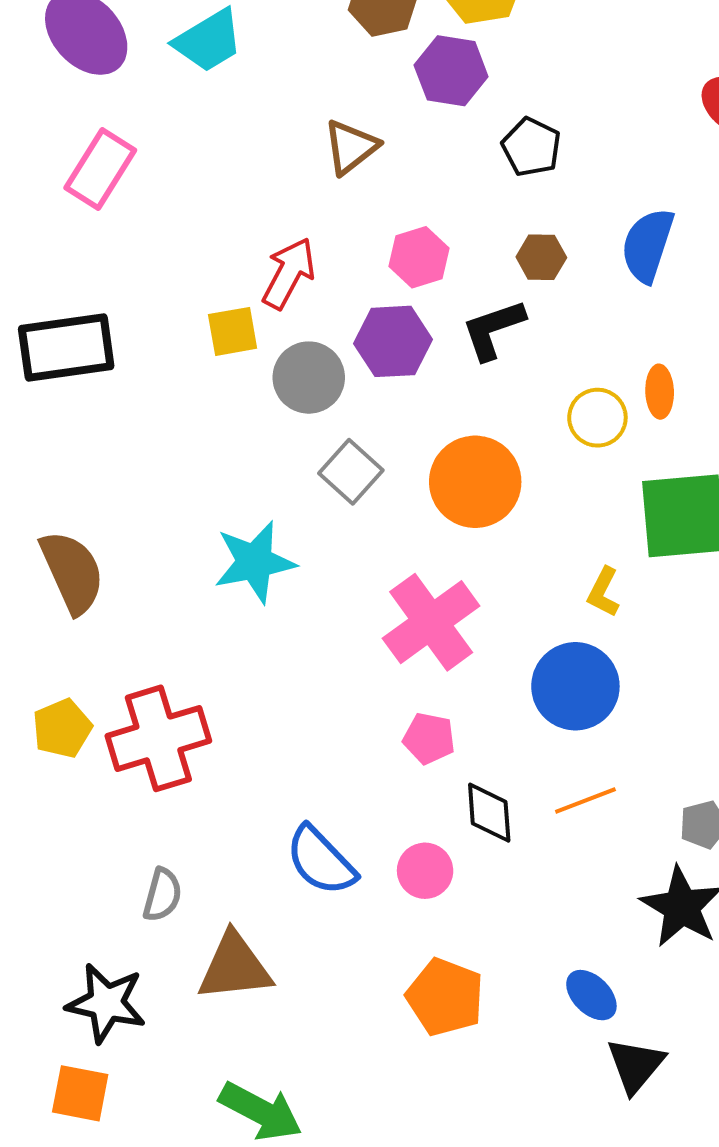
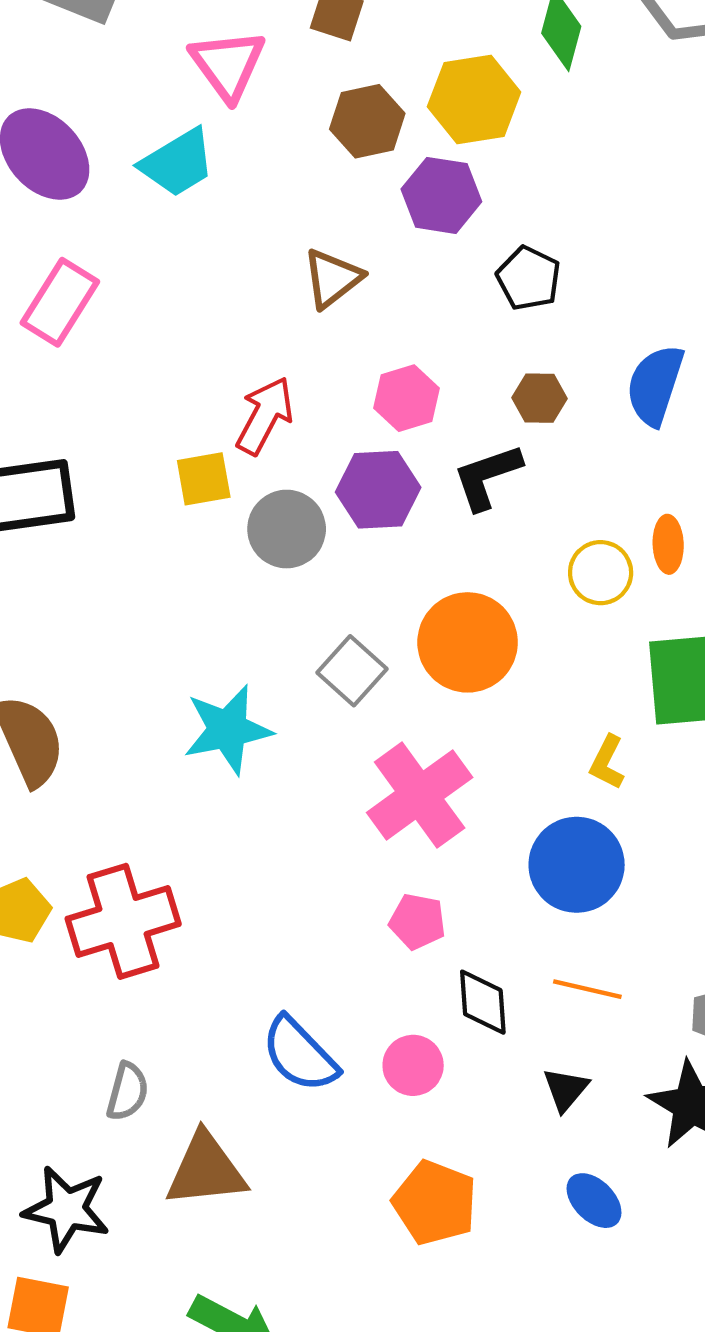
gray square: (351, 472) -> (352, 671), moved
orange line: (585, 801) -> (587, 989), turned 34
black triangle: (636, 1065) -> (566, 1089), moved, size x0.7

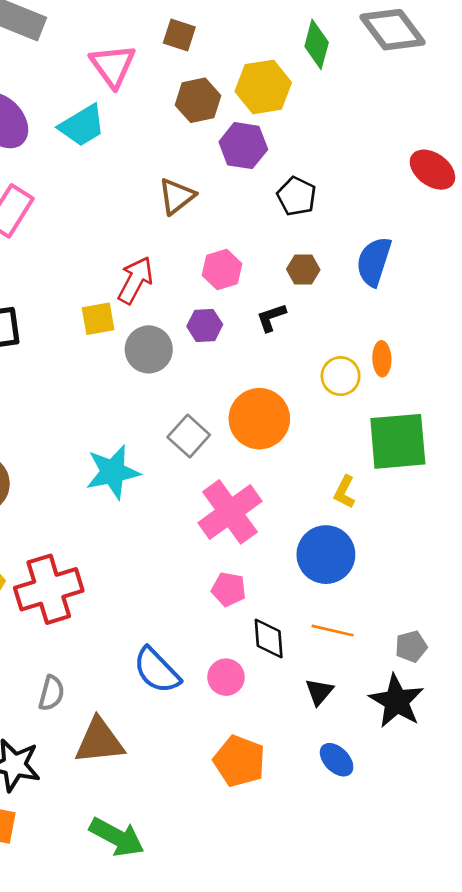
black L-shape: (487, 477) -> (271, 317), size x0.7
purple hexagon: (378, 490) -> (205, 325), size x0.7

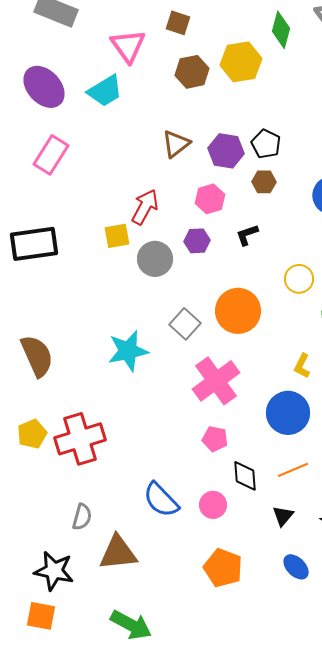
purple hexagon: (243, 146) -> (226, 151), moved
brown hexagon: (303, 269) -> (264, 182), moved
orange line: (333, 631) -> (293, 470), turned -36

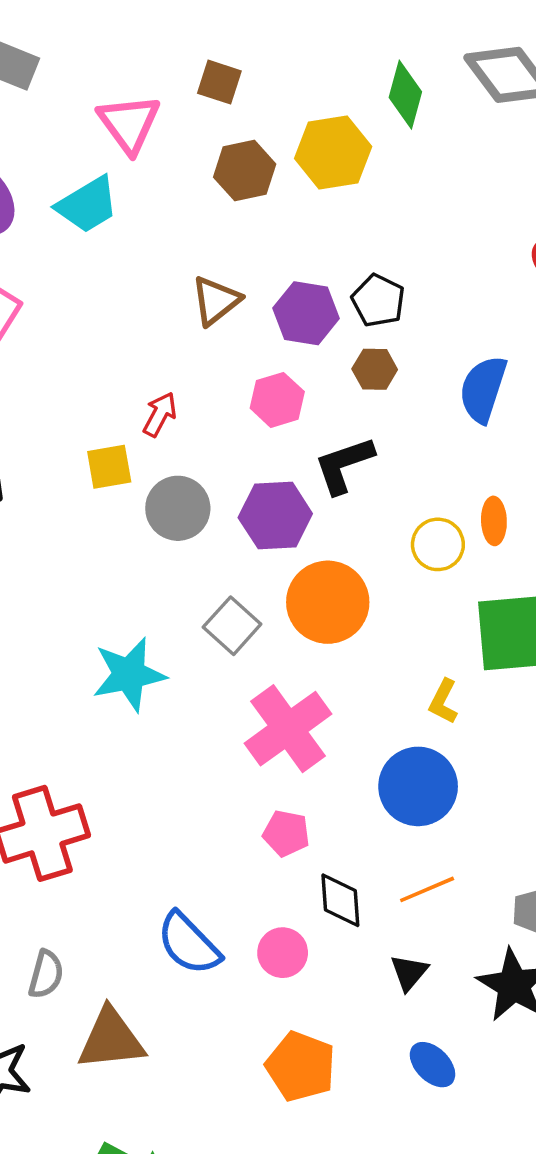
red arrow: (145, 207) -> (160, 414), size x0.7
black L-shape: (247, 235) -> (344, 465), size x1.5
purple hexagon: (197, 241) -> (275, 516), moved, size x1.5

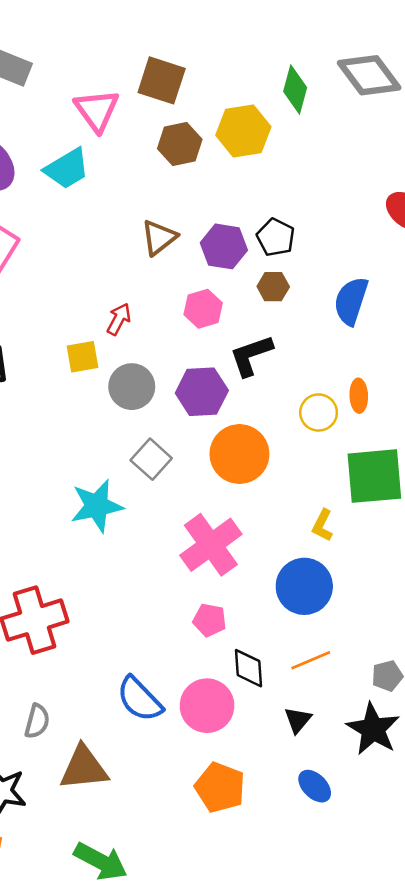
brown square: (219, 82) -> (162, 80), size x1.5
gray square: (232, 626) -> (151, 459), moved
pink circle: (283, 953) -> (207, 706), size x1.5

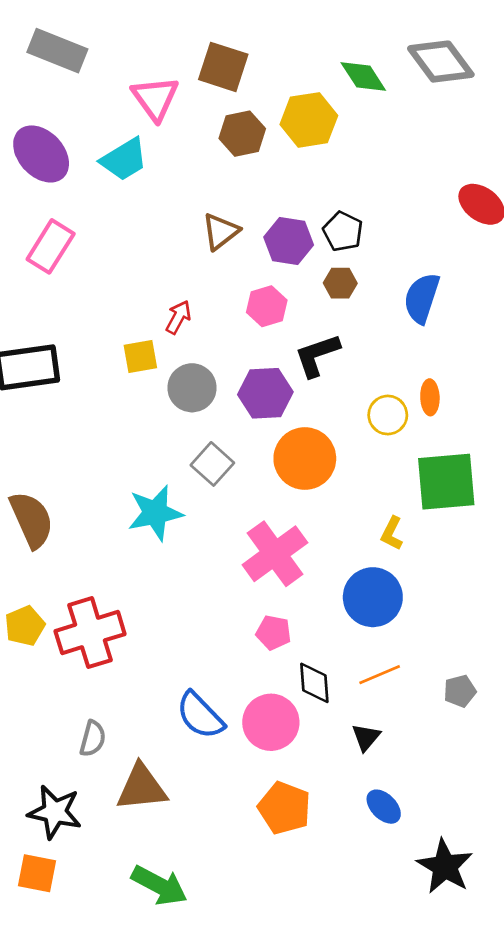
green diamond: (295, 90) -> (363, 76), turned -48
black star: (373, 729) -> (445, 866), moved

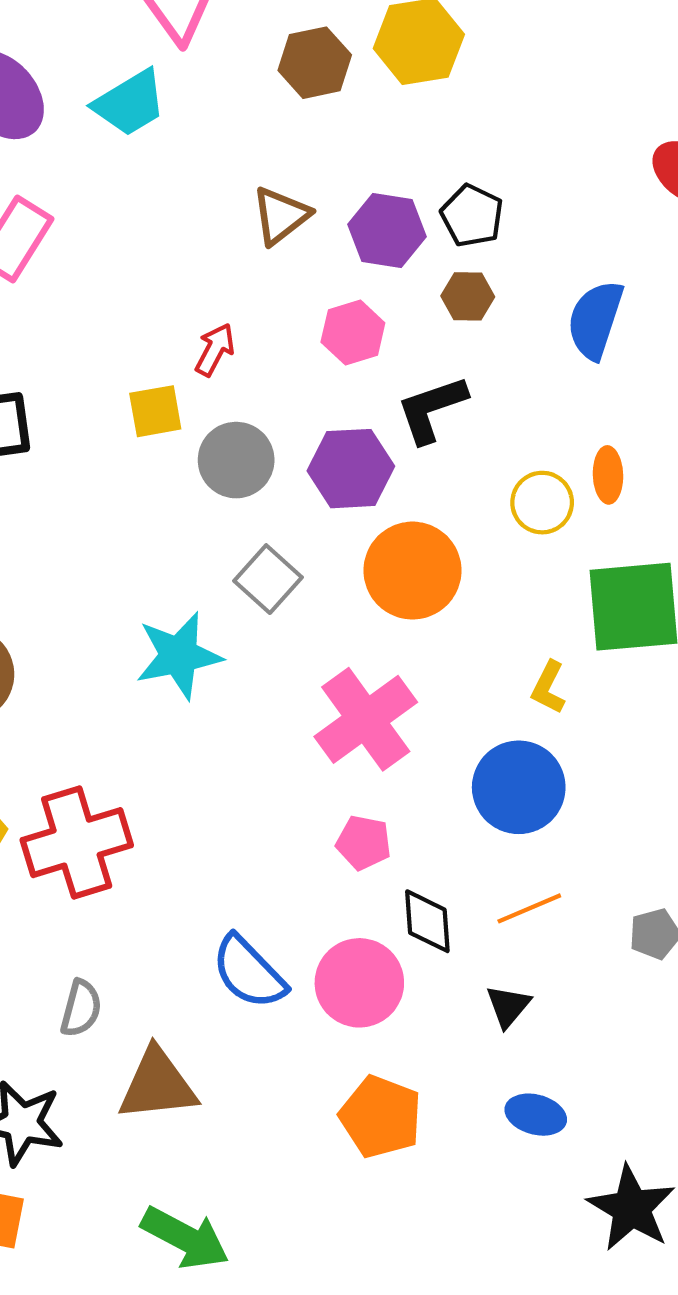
blue ellipse: (384, 807) -> (536, 1115), turned -30

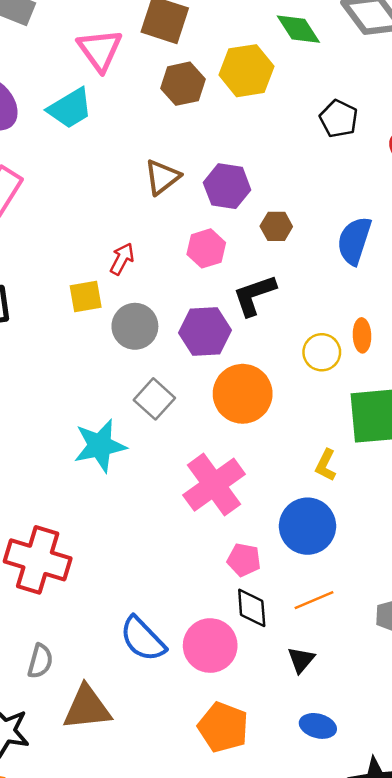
black pentagon: (472, 216) -> (339, 119), moved
red cross: (77, 843) -> (38, 560), turned 34
pink pentagon: (364, 843) -> (244, 560), moved

